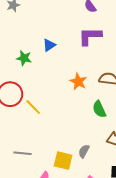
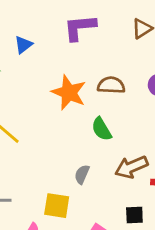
orange star: (78, 82) -> (69, 92), size x1.4
gray semicircle: (84, 151) -> (82, 174), moved

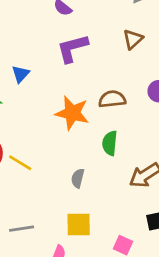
green semicircle: (101, 129) -> (110, 143), turned 45
gray semicircle: (82, 174) -> (78, 178), moved

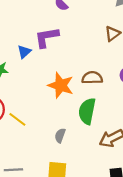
purple L-shape: (72, 48) -> (47, 37), moved
green semicircle: (110, 143) -> (87, 111), size x1.4

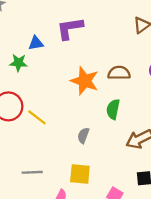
blue triangle: (24, 52) -> (36, 43), moved, turned 32
green semicircle: (87, 111) -> (113, 109), size x0.7

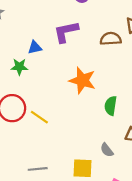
brown semicircle: (119, 73) -> (111, 39), moved
gray semicircle: (83, 135) -> (107, 150), moved, turned -56

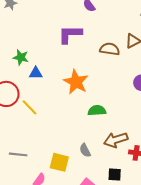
blue triangle: (35, 47) -> (36, 73), moved
green semicircle: (111, 106) -> (97, 110), turned 66

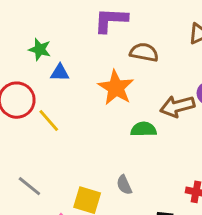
brown semicircle: (110, 49) -> (144, 52), moved
brown arrow: (116, 140) -> (177, 106), moved
gray line: (18, 154) -> (29, 186), turned 30

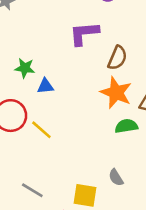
brown semicircle: (144, 52) -> (117, 58), turned 110
orange star: (116, 88) -> (116, 93), moved

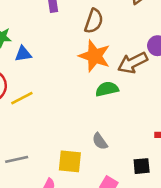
yellow line: (41, 130) -> (22, 98), turned -65
gray line: (32, 190) -> (17, 159), turned -40

